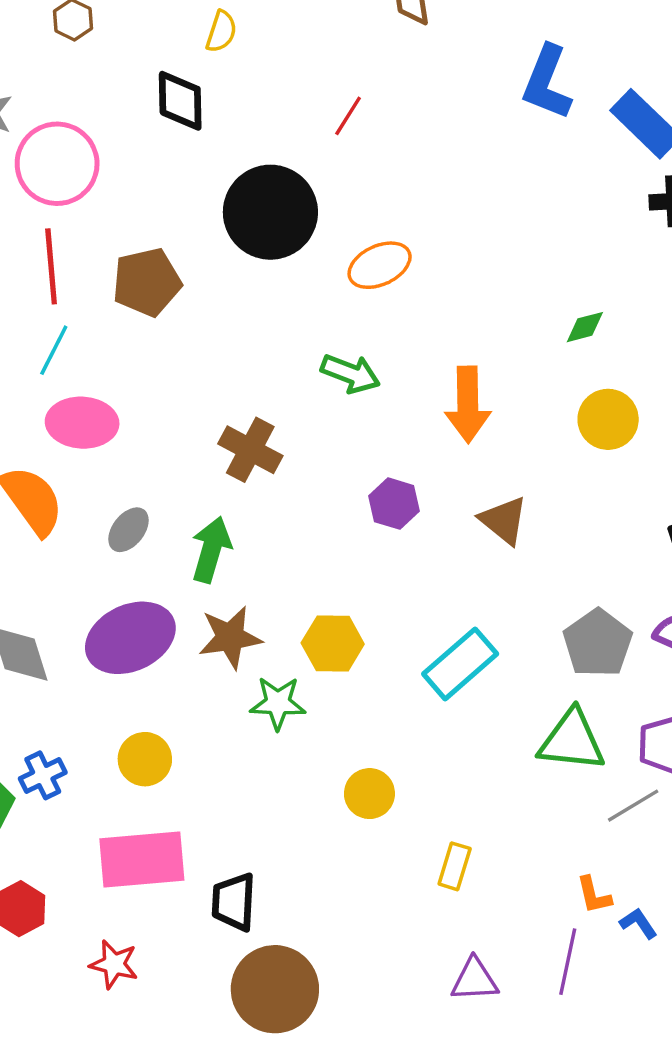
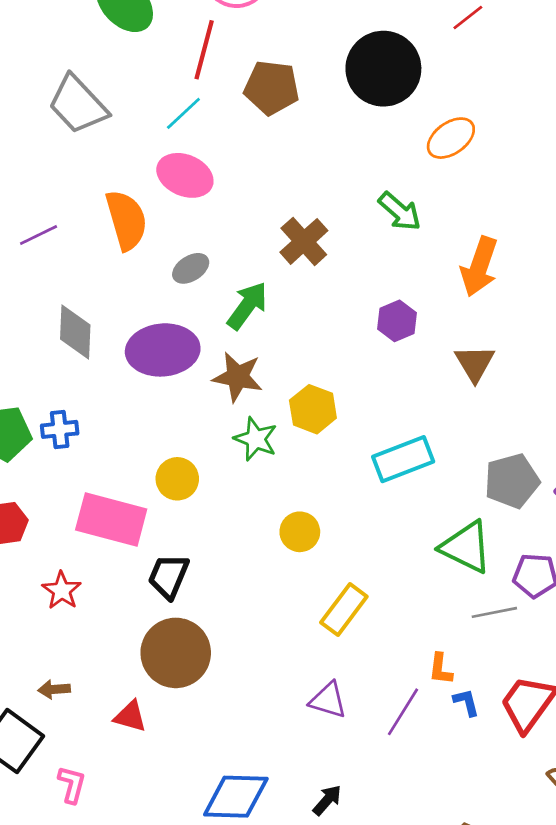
orange ellipse: (380, 265) -> (451, 138), turned -30
yellow circle: (145, 759) -> (177, 479), moved
yellow rectangle: (455, 866) -> (344, 610), size x1.4

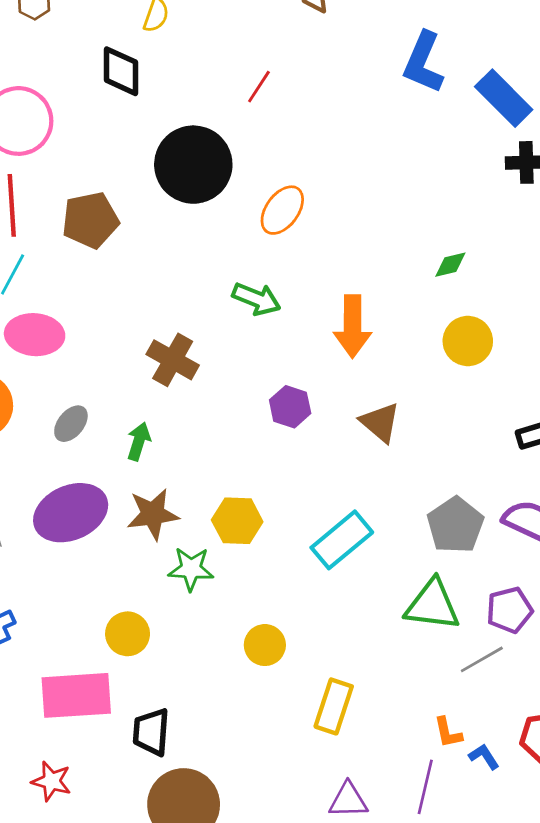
green arrow: (247, 306) -> (139, 441), size x0.7

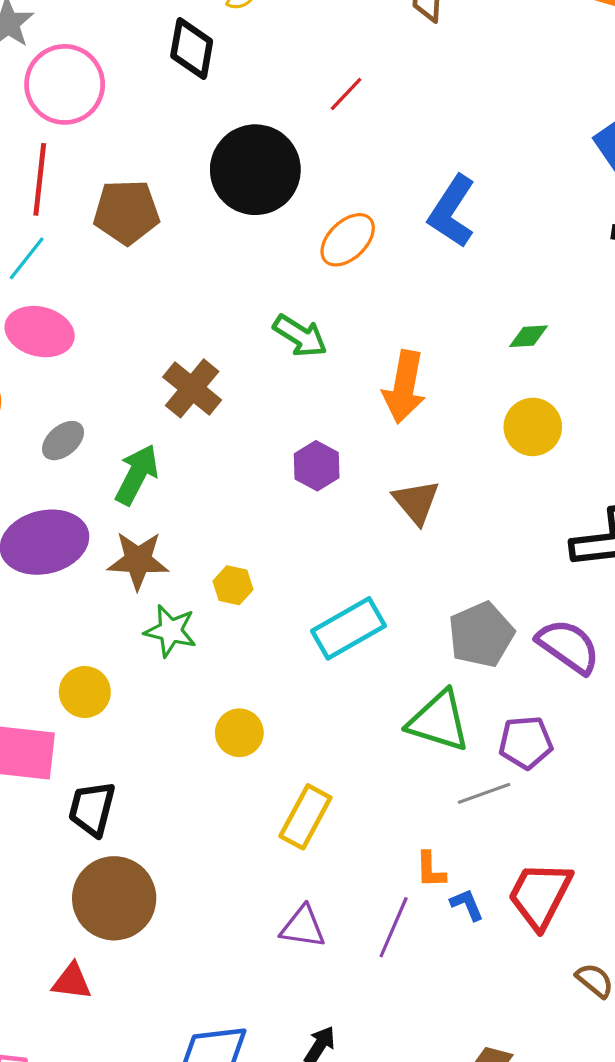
blue L-shape: (423, 63) -> (452, 211), moved
green arrow: (139, 441) -> (137, 475), size x1.4
yellow hexagon: (237, 521) -> (233, 585), size x0.7

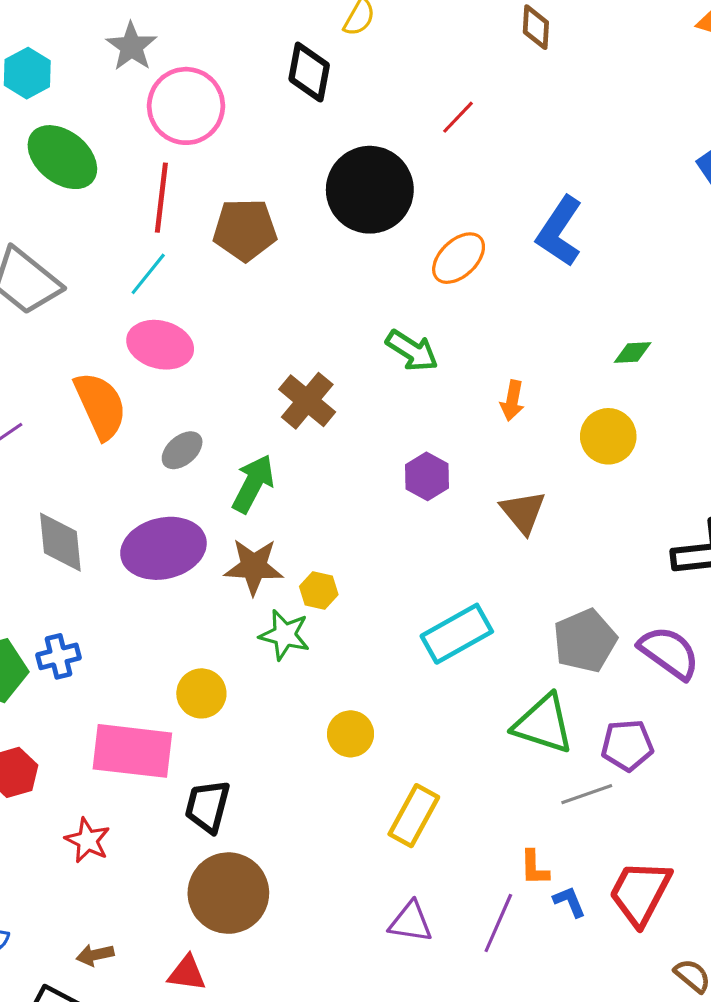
orange arrow: (404, 387) -> (512, 401), size x0.6
yellow circle: (533, 427) -> (608, 436), moved
yellow hexagon: (233, 585) -> (319, 590), moved

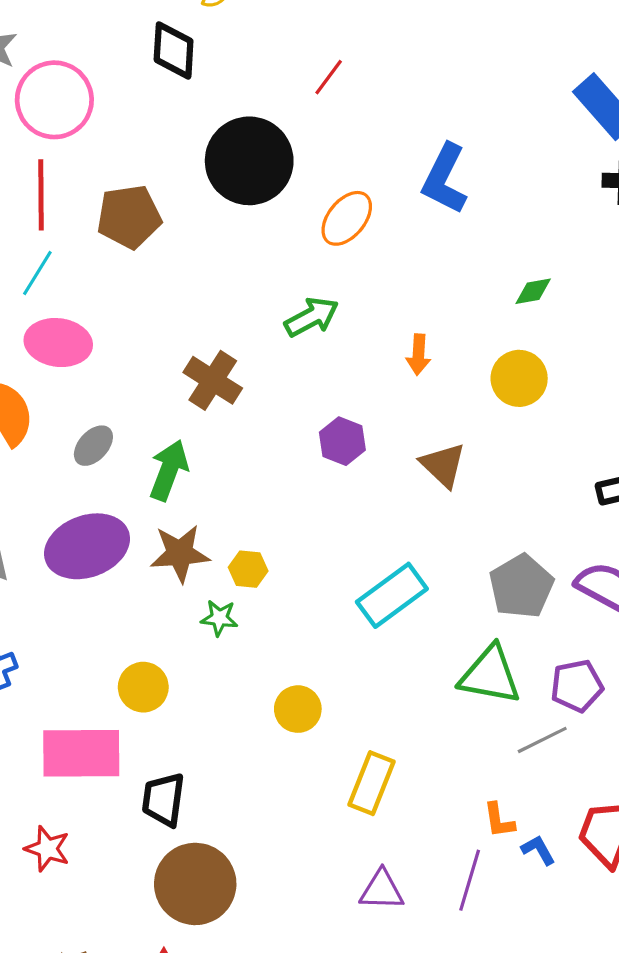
green arrow: (412, 351) -> (312, 317), turned -54
green star: (285, 635) -> (219, 618), size x0.7

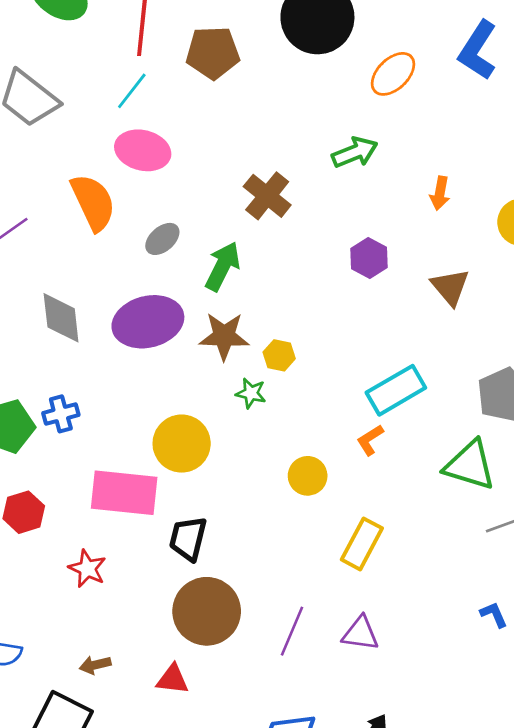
yellow circle: (143, 687) -> (182, 444), size x1.4
orange L-shape: (499, 820) -> (370, 440), moved, turned 60
purple line: (470, 880) -> (292, 631), moved

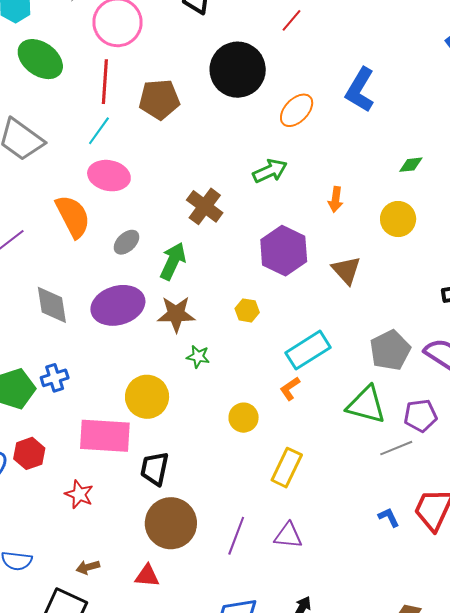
purple hexagon: (369, 258) -> (284, 251), size x1.6
yellow hexagon: (279, 355) -> (247, 310), moved

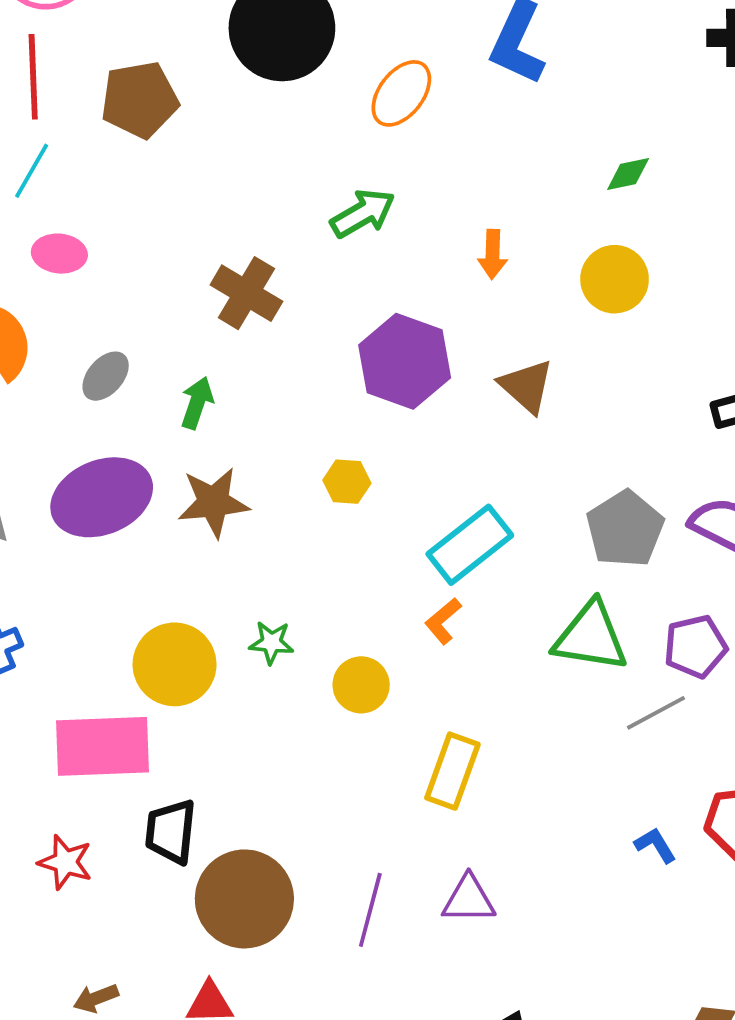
pink ellipse: (109, 176) -> (59, 254), size x0.7
green arrow: (173, 261) -> (197, 403), size x0.7
green star: (198, 357) -> (271, 643), moved
black trapezoid: (155, 469) -> (171, 832), moved

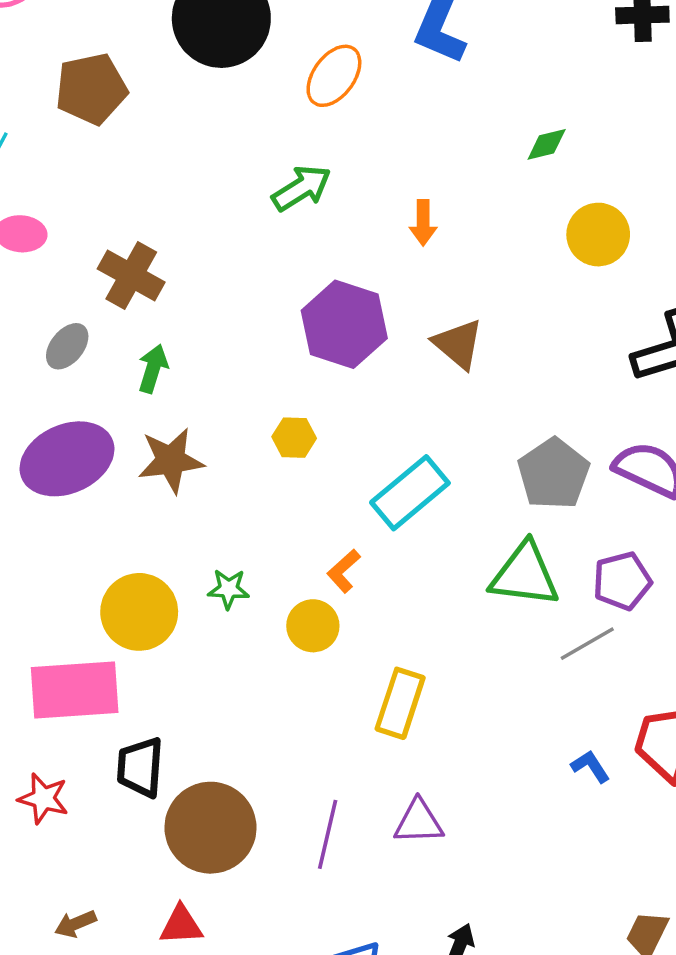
yellow circle: (615, 279) -> (598, 235), moved
brown cross: (246, 293) -> (131, 276), moved
orange L-shape: (443, 621) -> (344, 571), moved

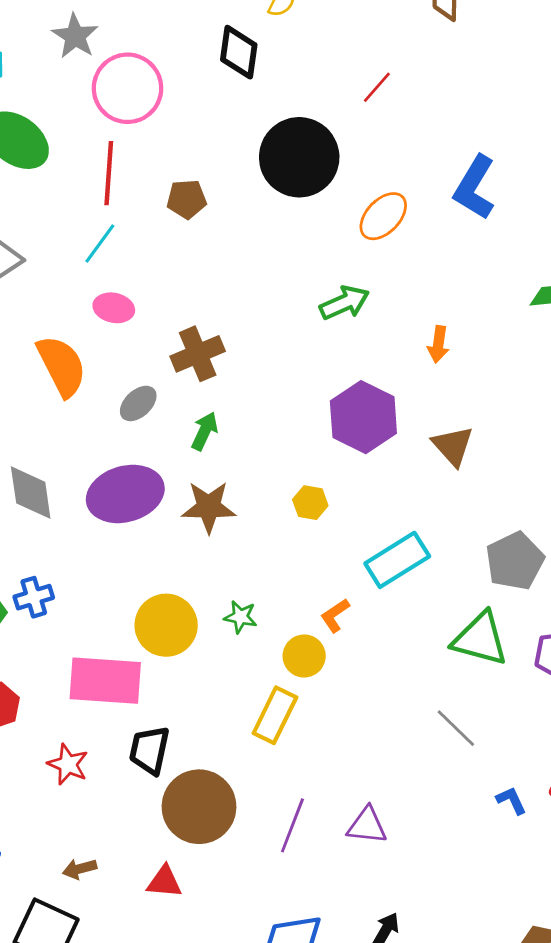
brown pentagon: (91, 89) -> (187, 199), size x0.7
brown cross: (131, 276) -> (198, 354), turned 30
gray line: (587, 644) -> (456, 728), moved, turned 66
yellow rectangle: (400, 703) -> (275, 715), moved

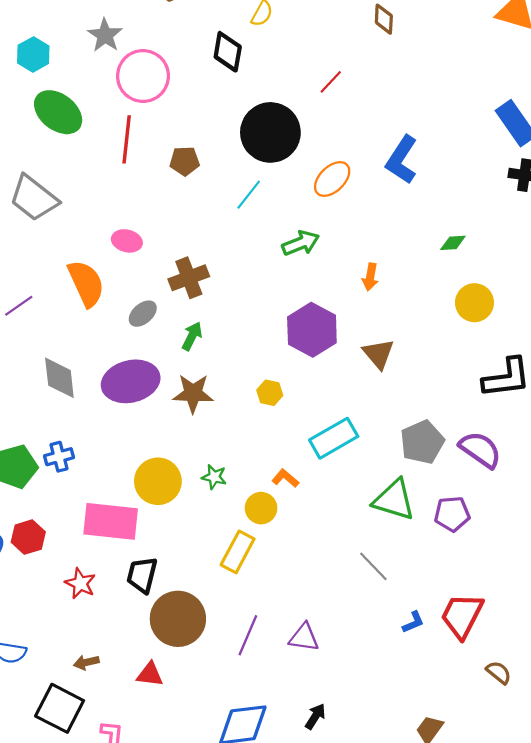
cyan line: (100, 244) -> (249, 195), moved
orange L-shape: (335, 615) -> (285, 478), turned 72
blue L-shape: (511, 800) -> (413, 622), turned 90

